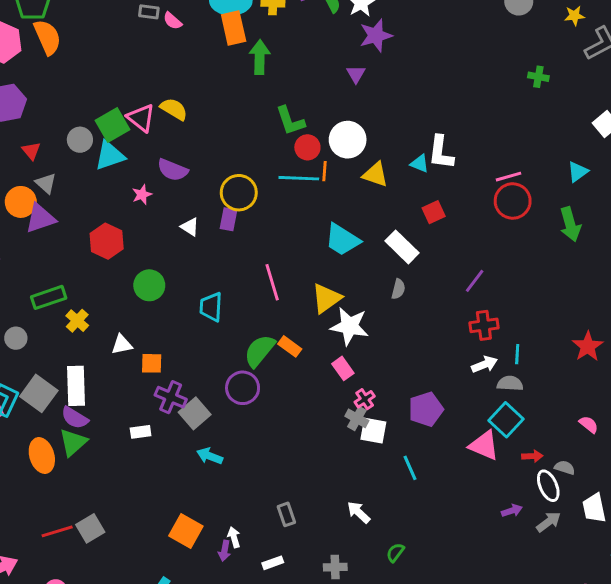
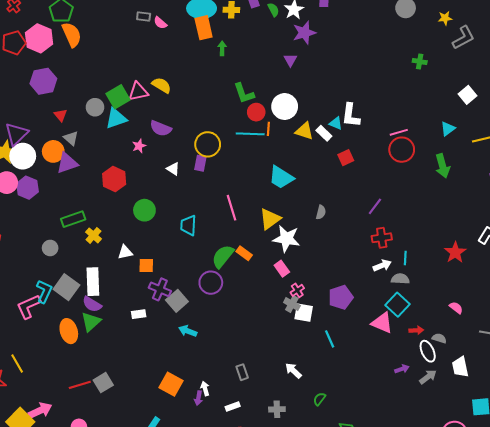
green arrow: (260, 57) -> (222, 48), size x0.6
pink triangle: (141, 118) -> (138, 92), turned -50
white rectangle: (402, 247) -> (324, 133), moved, size x0.7

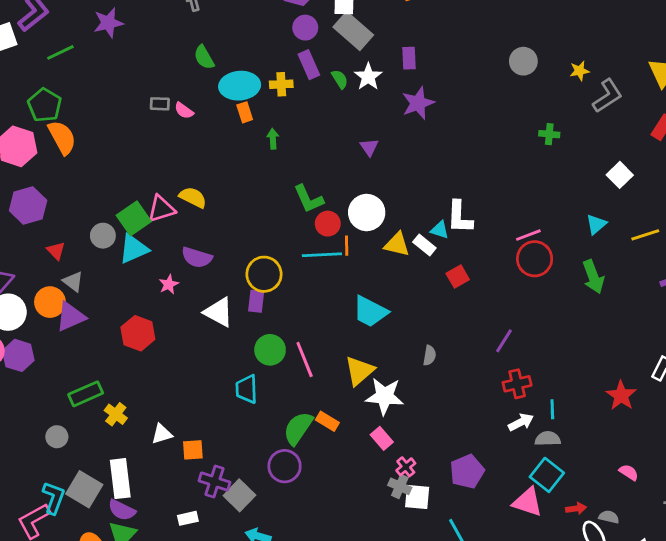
orange rectangle: (204, 28) -> (245, 112), size x0.6
purple star: (304, 33) -> (418, 103), moved
white triangle: (173, 169) -> (219, 312), size x1.6
green circle: (144, 210) -> (270, 350), moved

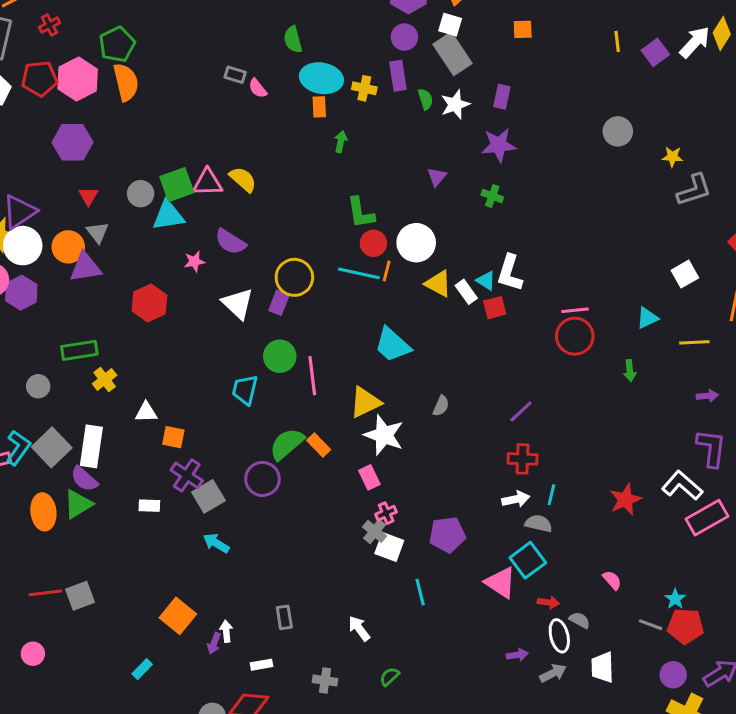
green cross: (549, 134) -> (492, 196), moved
red square: (458, 277) -> (495, 308), moved
green arrow: (593, 277) -> (630, 371), size x0.6

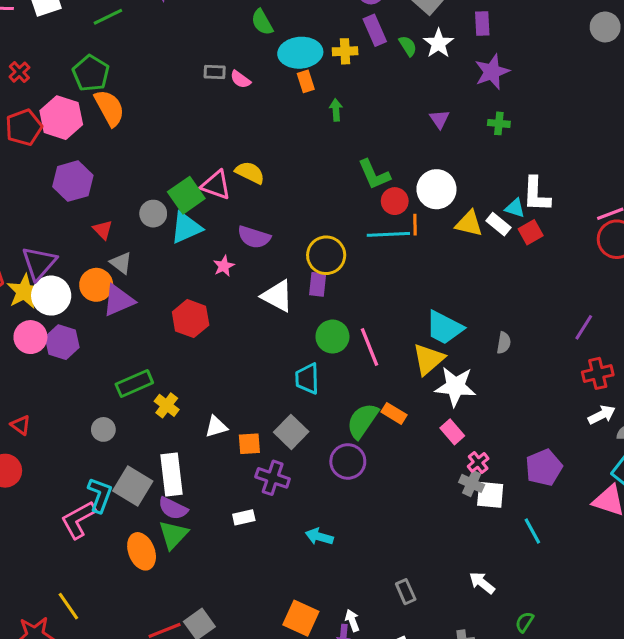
pink triangle: (208, 182) -> (216, 185), turned 36
cyan trapezoid: (392, 345) -> (444, 328), moved
gray square: (208, 496) -> (291, 432), moved

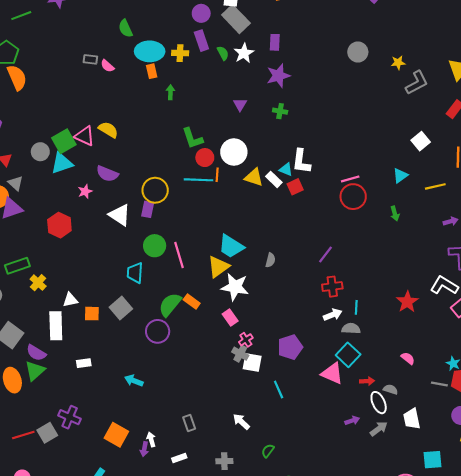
white rectangle: (171, 474) -> (56, 326), moved
purple cross: (273, 478) -> (70, 417), moved

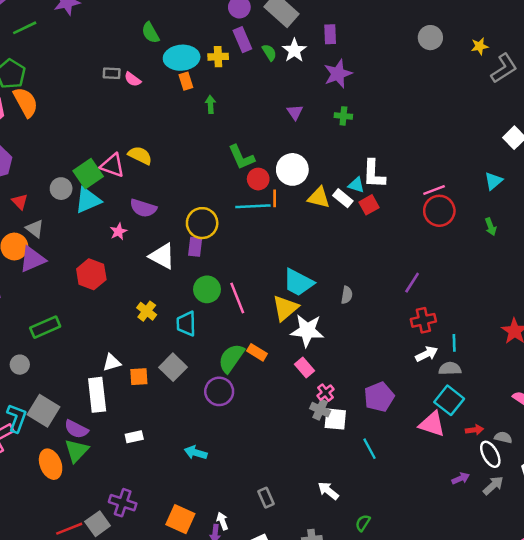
yellow cross: (38, 283) -> (147, 311), moved

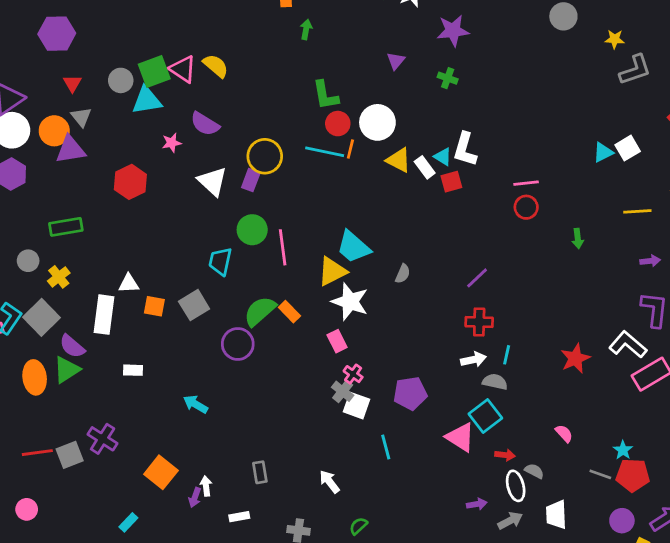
cyan triangle: (493, 181) -> (603, 152), moved
red circle: (439, 211) -> (526, 207), size x0.7
yellow cross: (147, 311) -> (59, 277), moved
pink cross: (325, 393) -> (353, 374), turned -30

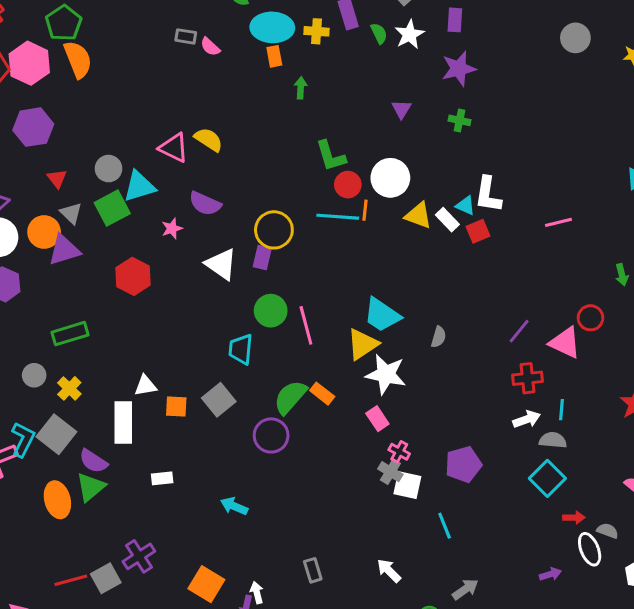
green square: (154, 72) -> (112, 208), moved
red circle: (526, 207) -> (590, 318), moved
pink triangle: (460, 437) -> (565, 343), moved
purple cross: (103, 439) -> (139, 556), turned 32
gray arrow: (510, 521) -> (465, 589), moved

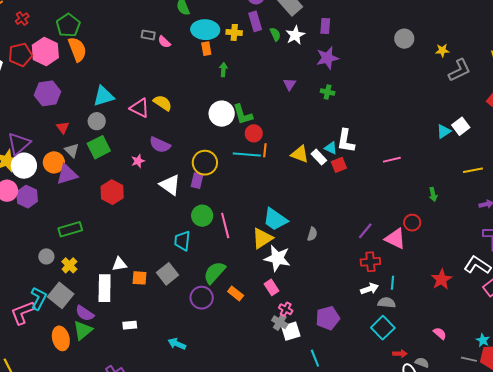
white circle: (390, 178) -> (222, 114), moved
cyan triangle: (139, 186) -> (104, 96), moved
orange rectangle: (322, 394) -> (236, 293), moved
white square: (407, 485) -> (291, 331), turned -30

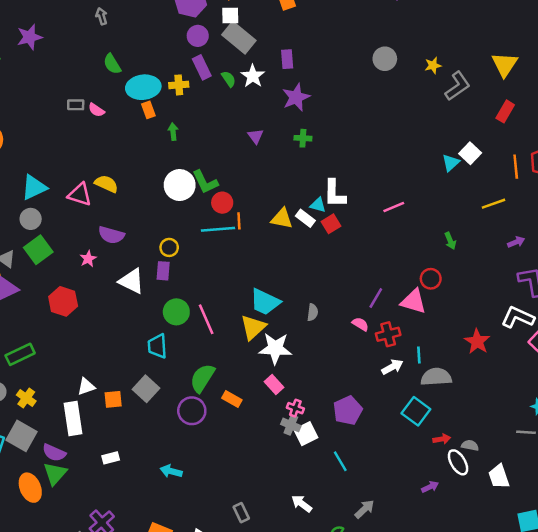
yellow circle: (205, 163) -> (169, 247), size x0.6
gray semicircle: (387, 303) -> (436, 377), moved, size x1.4
pink semicircle: (440, 333) -> (360, 324), moved

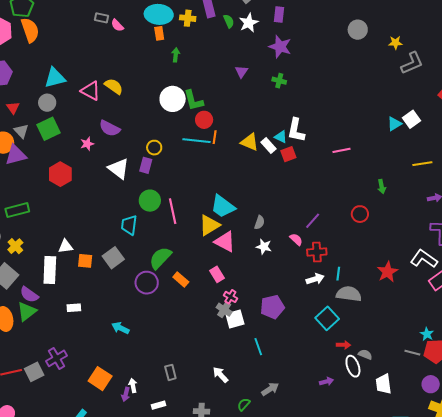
purple star: (296, 97) -> (280, 47), turned 30
pink triangle: (413, 301) -> (225, 242), moved
white star: (275, 348) -> (264, 247), moved, size x0.6

